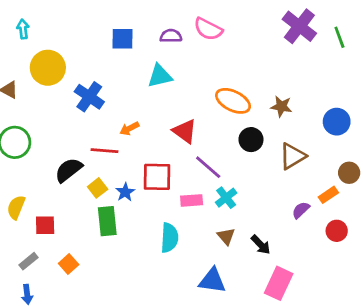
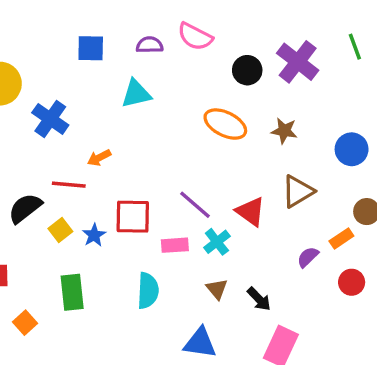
purple cross: (299, 26) -> (298, 62), moved
red triangle: (185, 131) -> (251, 212), moved
black circle: (251, 140) -> (247, 70), moved
green rectangle: (107, 221) -> (72, 292), moved

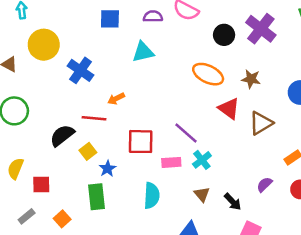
red triangle: (251, 212) -> (229, 108), moved
blue star: (94, 235) -> (107, 169), moved
purple semicircle: (308, 257) -> (265, 184), moved

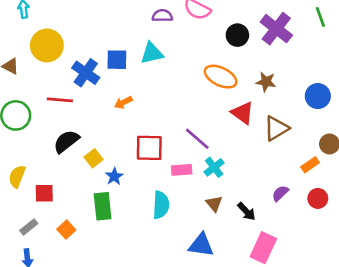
blue square: (110, 19) -> (117, 60), moved
red line: (94, 118) -> (60, 100), moved

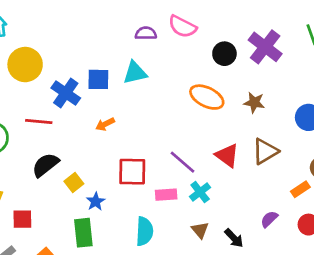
red triangle: (243, 113) -> (227, 155), moved

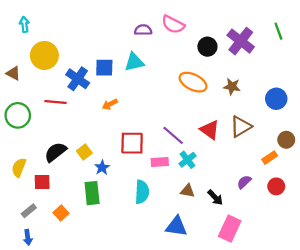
black semicircle: (45, 165) -> (55, 152), moved
brown triangle: (200, 230) -> (187, 191), turned -40

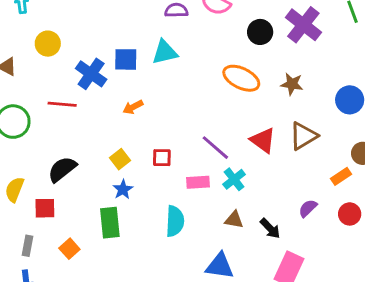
yellow circle: (44, 55) -> (48, 44), size x0.7
red square: (132, 143) -> (162, 158), size x0.6
yellow square: (84, 152) -> (120, 159), moved
gray rectangle: (29, 211) -> (28, 246), turned -40

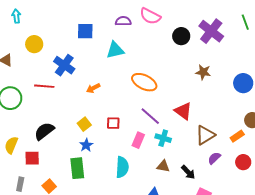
blue square: (126, 59) -> (85, 31), moved
orange ellipse: (241, 78) -> (144, 82), moved
brown triangle: (303, 136) -> (205, 135), moved
cyan cross: (234, 179) -> (163, 138), turned -35
pink rectangle: (198, 182) -> (138, 140), turned -63

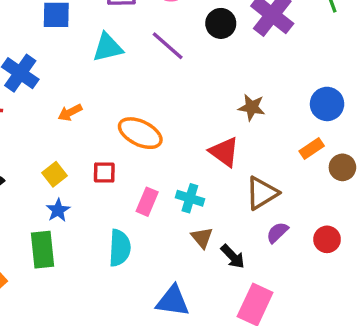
brown star: (203, 72) -> (252, 107), moved
orange ellipse: (144, 82) -> (140, 133), moved
purple line: (150, 116) -> (168, 46), moved
orange rectangle: (237, 136) -> (312, 149), moved
brown triangle: (163, 166) -> (202, 238), moved, turned 40

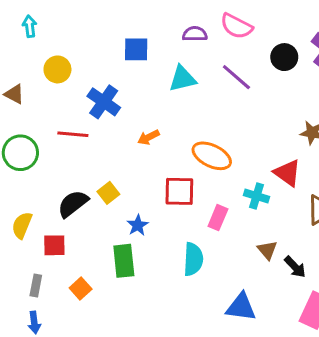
red square: (104, 173) -> (179, 191), size x1.5
yellow square: (55, 174) -> (108, 193), moved
cyan cross: (190, 198) -> (256, 196), moved

